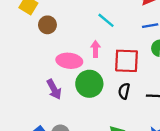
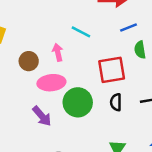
brown circle: (47, 25) -> (29, 61), moved
pink arrow: (95, 49) -> (58, 52), moved

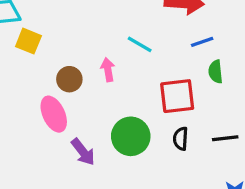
pink ellipse: (51, 83) -> (54, 114), moved, turned 68

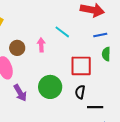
black line: (225, 138) -> (95, 107), moved

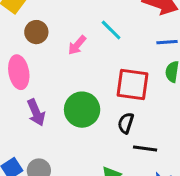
pink arrow: (41, 45) -> (77, 45), turned -144
brown circle: (17, 48) -> (36, 32), moved

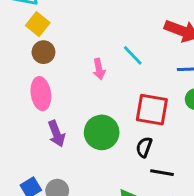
brown circle: (36, 32) -> (43, 52), moved
pink arrow: (77, 45) -> (99, 69), turned -54

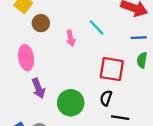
brown circle: (43, 52) -> (41, 23), moved
green circle: (102, 132) -> (71, 103), moved

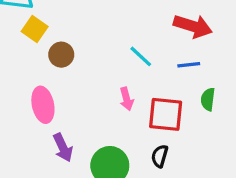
pink arrow: (71, 38) -> (127, 99), moved
blue line: (139, 38) -> (189, 65), moved

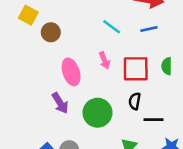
green semicircle: (208, 99) -> (167, 66), moved
pink ellipse: (43, 105) -> (71, 72), moved

